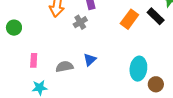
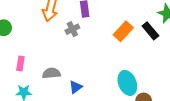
blue triangle: (90, 60) -> (76, 87), moved
cyan ellipse: (138, 69) -> (127, 83), turned -35

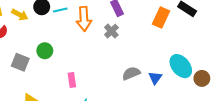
gray semicircle: (51, 73) -> (131, 73), moved
blue triangle: (76, 87) -> (155, 78), moved

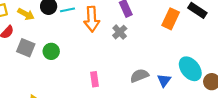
gray square: (20, 62) -> (26, 48), moved
pink rectangle: (72, 80) -> (94, 79), moved

